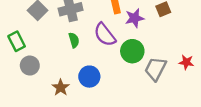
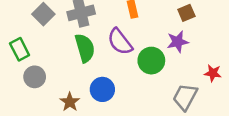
purple star: (135, 18) -> (178, 42), moved
green semicircle: (74, 40) -> (85, 48), size x1.6
gray trapezoid: (155, 69) -> (185, 97), moved

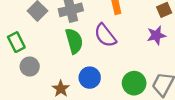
green circle: (151, 61) -> (134, 83), moved

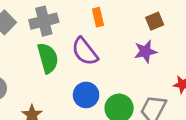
blue circle: (90, 78) -> (86, 95), moved

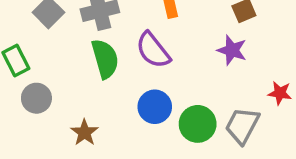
purple star: (145, 51) -> (232, 50), turned 30

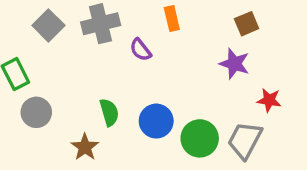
purple semicircle: (153, 50) -> (141, 50), moved, size x0.6
green semicircle: (105, 59) -> (109, 112), moved, size x0.7
red star: (280, 93) -> (269, 100), moved

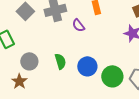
gray circle: (36, 112) -> (29, 61), moved
brown star: (85, 147) -> (19, 81), moved

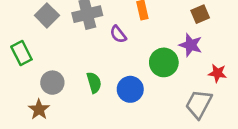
green circle: (112, 76) -> (164, 62), moved

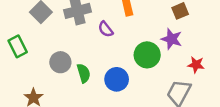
gray circle: (52, 83) -> (60, 62), moved

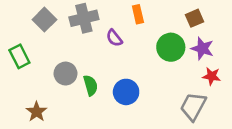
purple star: (172, 39) -> (202, 49), moved
green circle: (147, 55) -> (171, 47), moved

